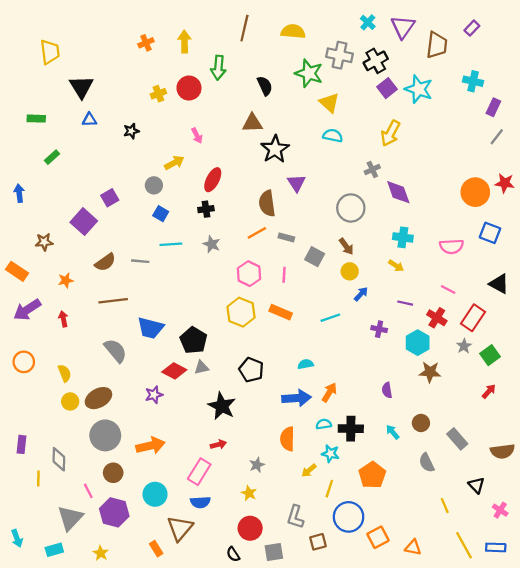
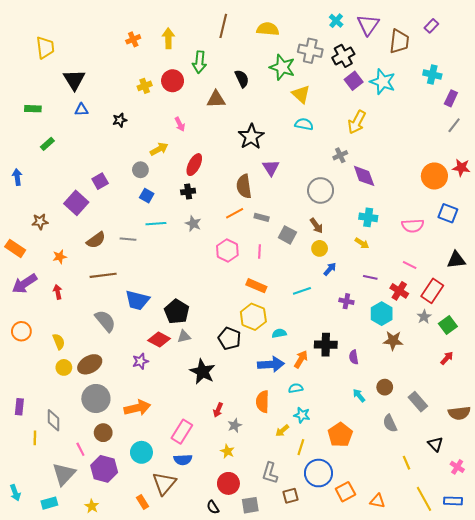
brown triangle: (252, 123) -> (216, 99), moved
black triangle: (499, 284) -> (456, 260), turned -36
yellow hexagon: (241, 312) -> (253, 317), moved
black cross: (351, 429) -> (326, 345), moved
red arrow: (218, 444) -> (218, 410), moved, turned 128

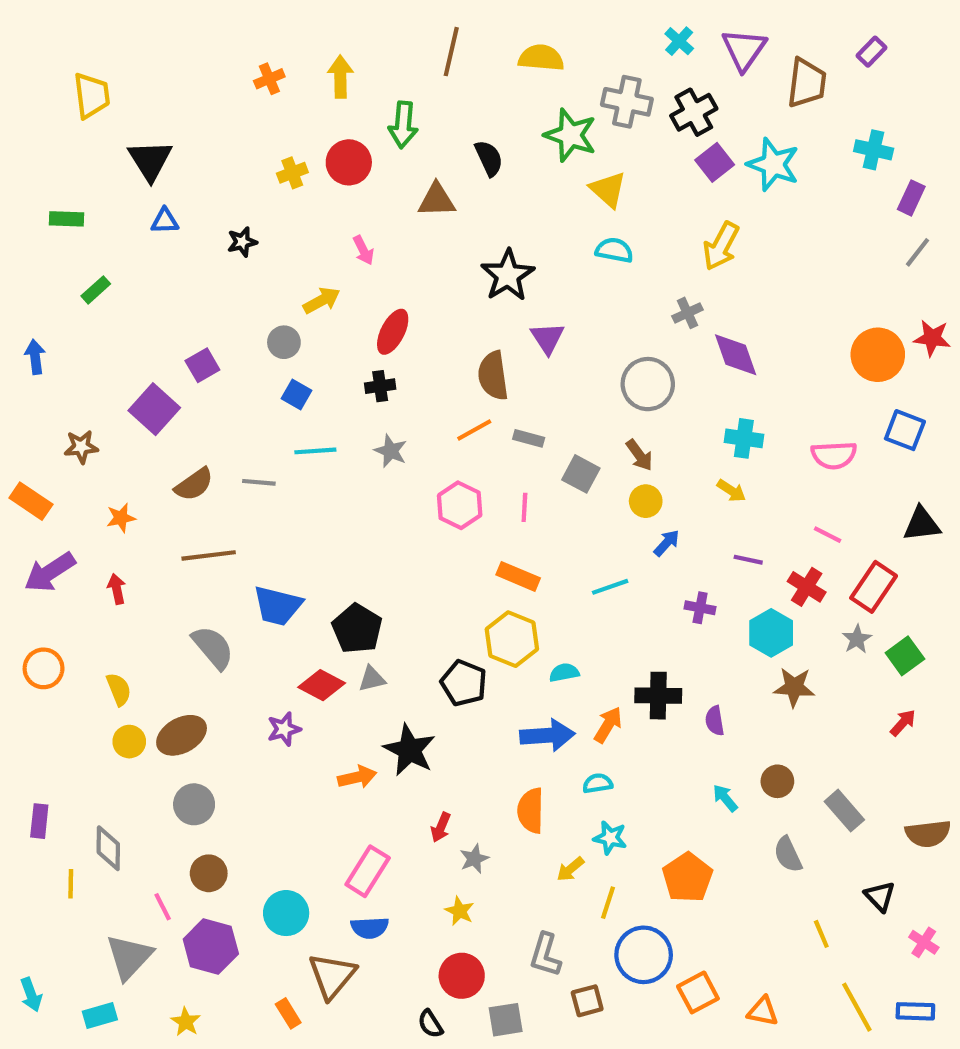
gray circle: (96, 399) -> (194, 804), size x0.7
orange arrow: (137, 408) -> (357, 777), moved, size x0.7

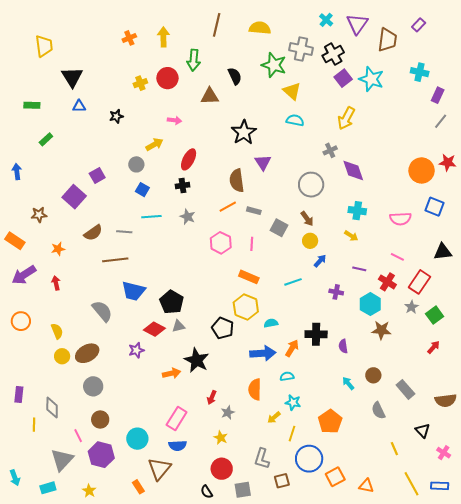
pink arrow: (363, 250) -> (175, 120), turned -56
brown line: (209, 555) -> (115, 260), moved

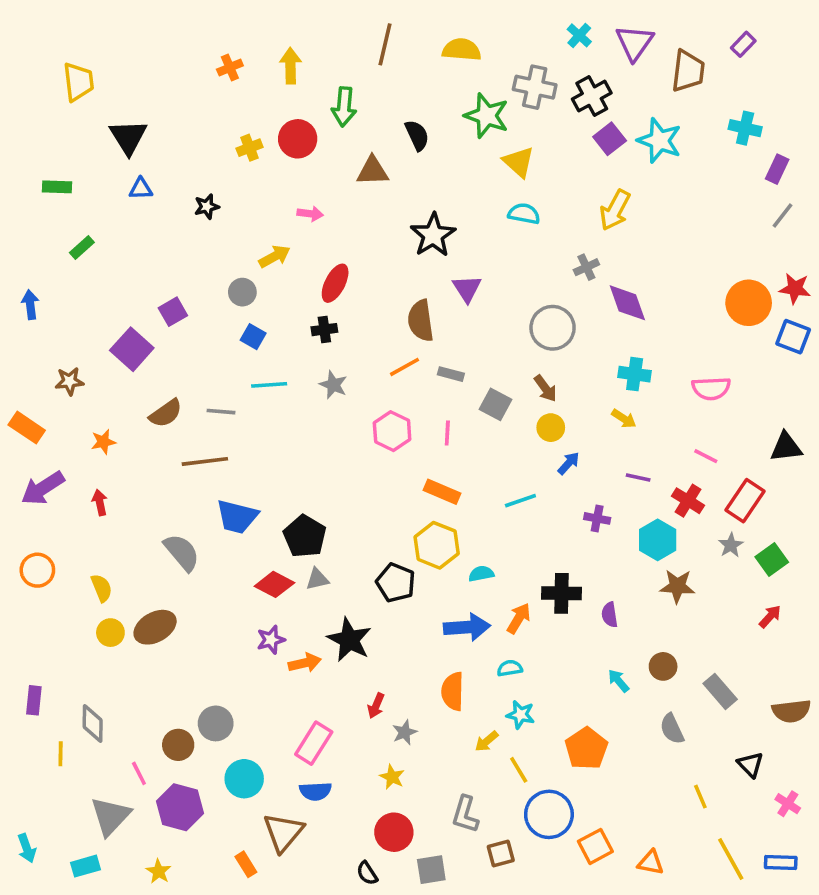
blue square: (435, 207) -> (793, 337), moved
purple star: (136, 350) -> (271, 640), moved
gray circle: (93, 386) -> (216, 723), moved
yellow line: (292, 434) -> (519, 770), turned -49

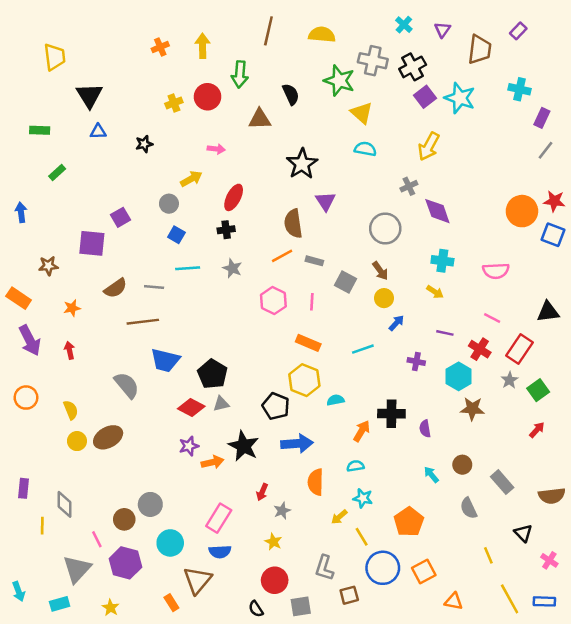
purple triangle: (635, 43) -> (442, 30), size x0.6
purple square: (132, 349) -> (92, 243), turned -36
purple arrow: (43, 488) -> (30, 340), turned -84
blue arrow: (467, 627) -> (297, 444), moved
orange square: (595, 846) -> (424, 572), moved

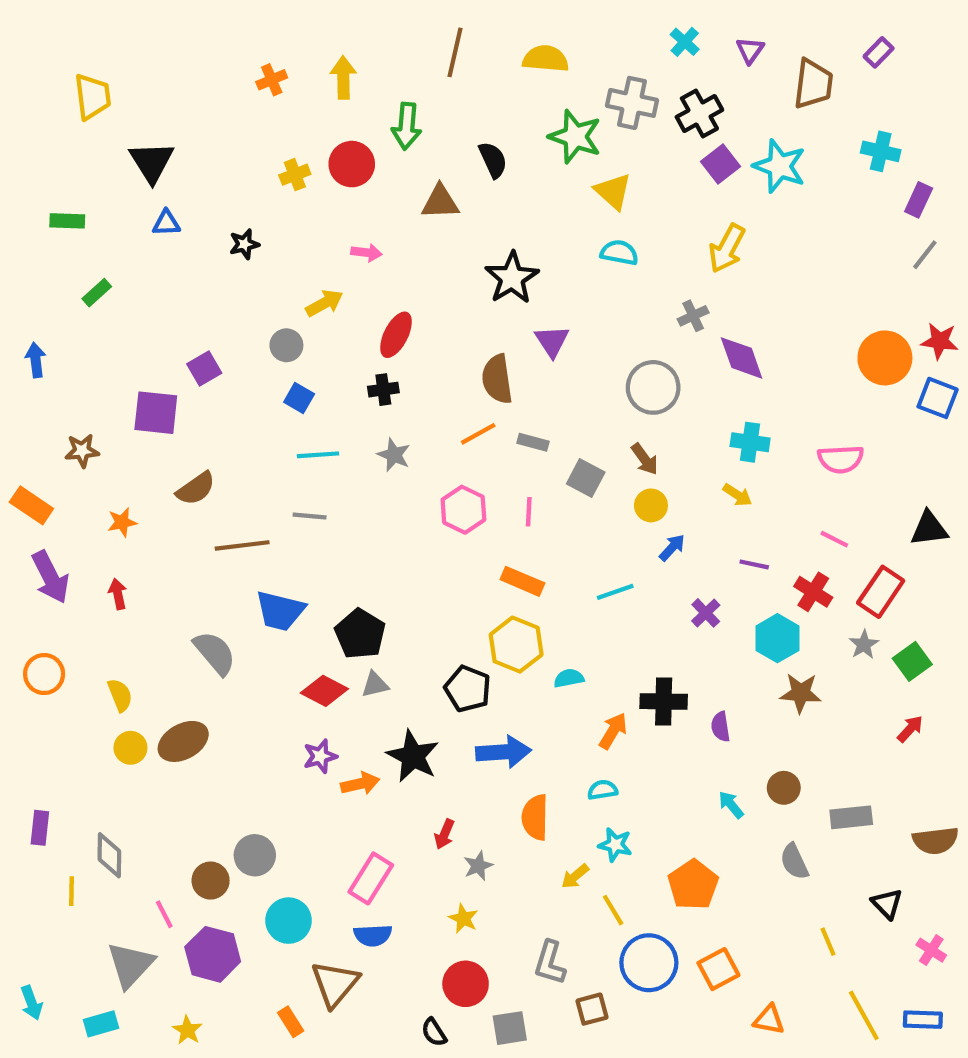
gray line: (154, 287) -> (310, 516), moved
purple cross: (416, 361) -> (706, 613), turned 35
gray rectangle: (502, 482) -> (851, 817), turned -55

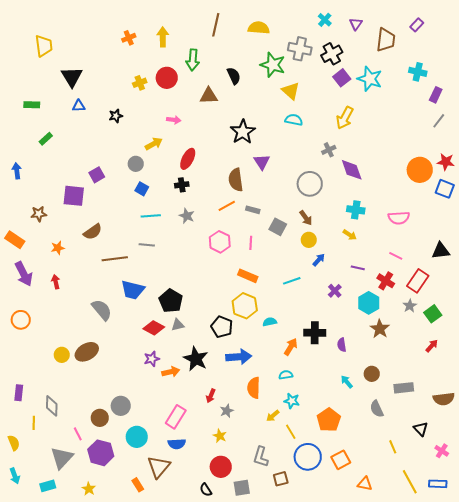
brown star: (801, 693) -> (380, 329), turned 30
yellow semicircle: (120, 695) -> (14, 443), moved

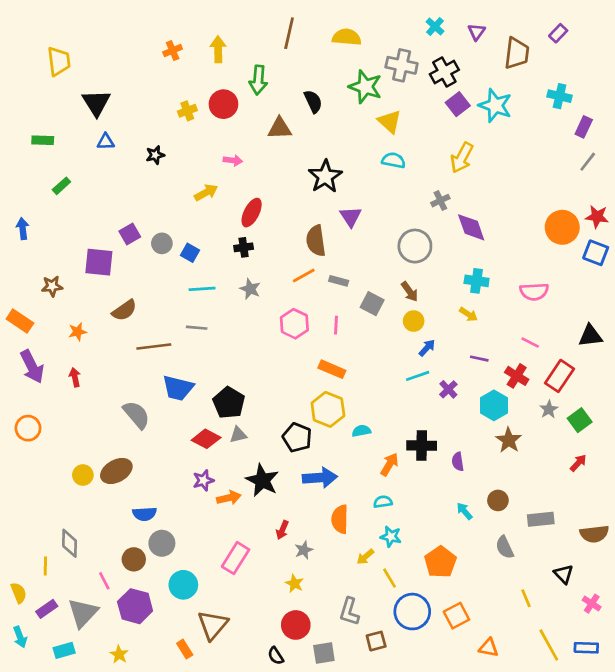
gray circle: (136, 164) -> (162, 243), moved
cyan line: (292, 281) -> (418, 376), moved
purple rectangle: (19, 393) -> (47, 609), moved, turned 49
blue semicircle: (177, 444) -> (144, 514), moved

